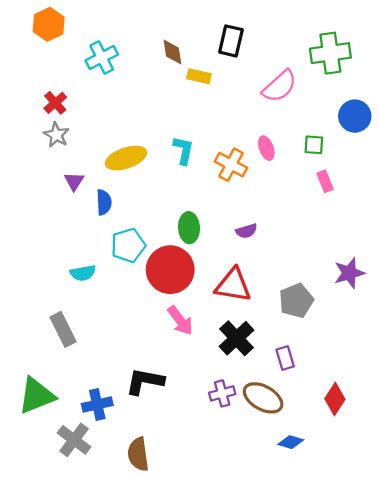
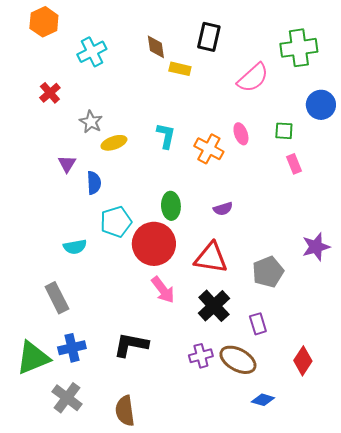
gray star: (56, 135) -> (91, 122), moved
yellow ellipse: (126, 158) -> (114, 143), size x0.7
blue cross: (97, 405) -> (72, 348), moved

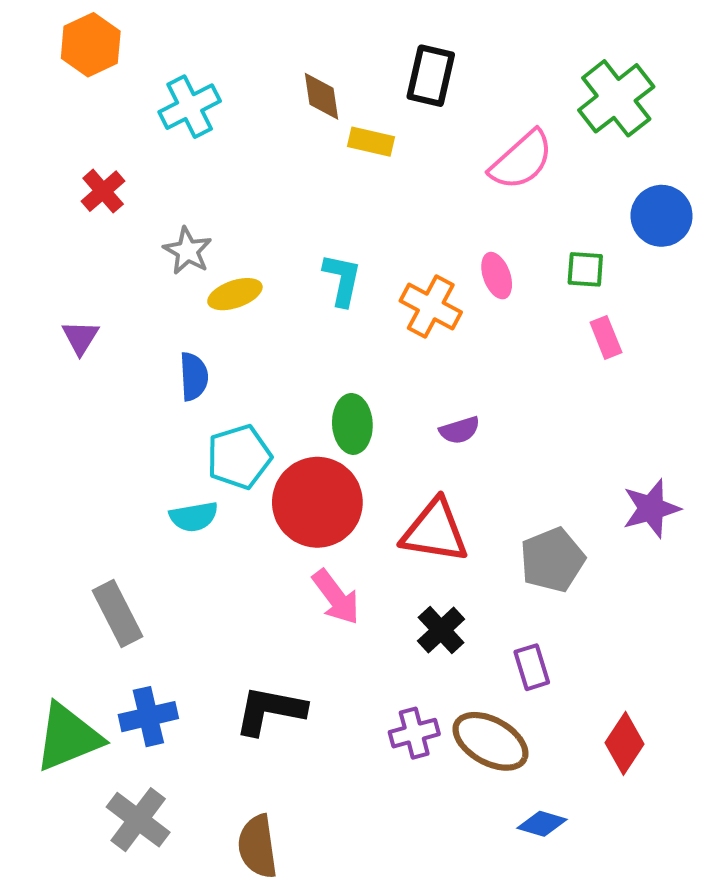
green cross: (299, 48) -> (616, 98), turned -30
purple triangle: (67, 164) -> (80, 337), moved
cyan semicircle: (75, 247) -> (194, 517), moved
black cross: (214, 306) -> (441, 630), size x0.7

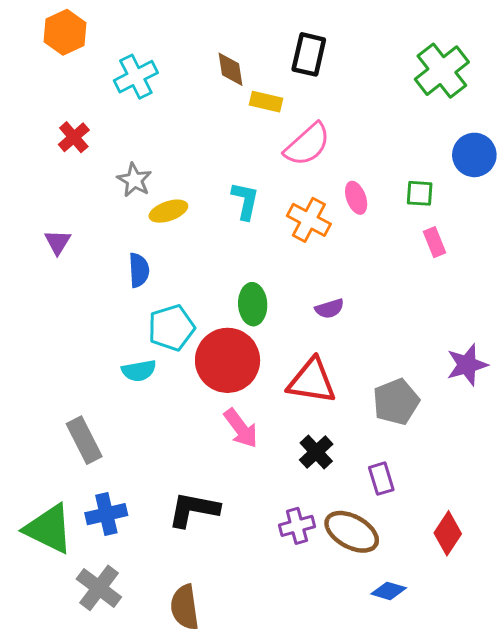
pink semicircle: (521, 160) -> (307, 145), moved
green triangle: (68, 737) -> (49, 529), turned 48

